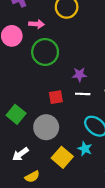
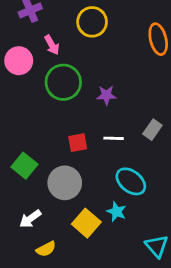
pink arrow: (36, 24) -> (52, 45), turned 56
purple star: (79, 75) -> (106, 95), moved

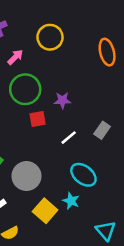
pink arrow: (52, 45) -> (15, 57), turned -105
white line: (114, 138) -> (69, 138), turned -42
red square: (78, 143) -> (38, 119), moved

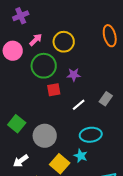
yellow circle: (50, 37) -> (64, 42), moved
cyan ellipse: (83, 175) -> (91, 135), turned -45

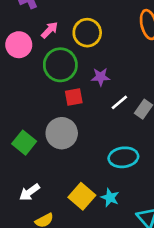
white line: (79, 105) -> (119, 102), moved
gray circle: (45, 136) -> (62, 133), moved
cyan star: (81, 156) -> (110, 198), moved

